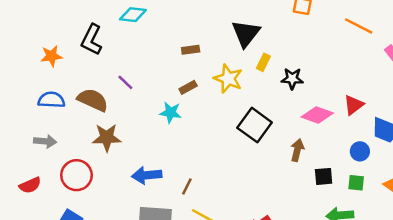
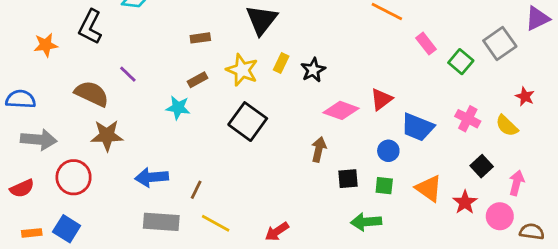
yellow rectangle: (263, 62) -> (281, 63), moved
black star: (292, 79) -> (313, 70), turned -30
blue semicircle: (51, 100) -> (21, 99), moved
black square: (255, 125) -> (248, 122), moved
gray arrow: (45, 141) -> (39, 140), size x1.4

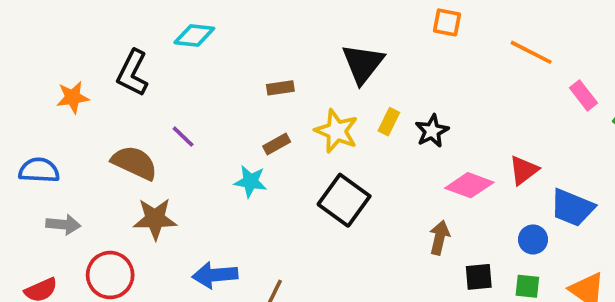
gray arrow: (39, 140) -> (63, 224), size x0.7

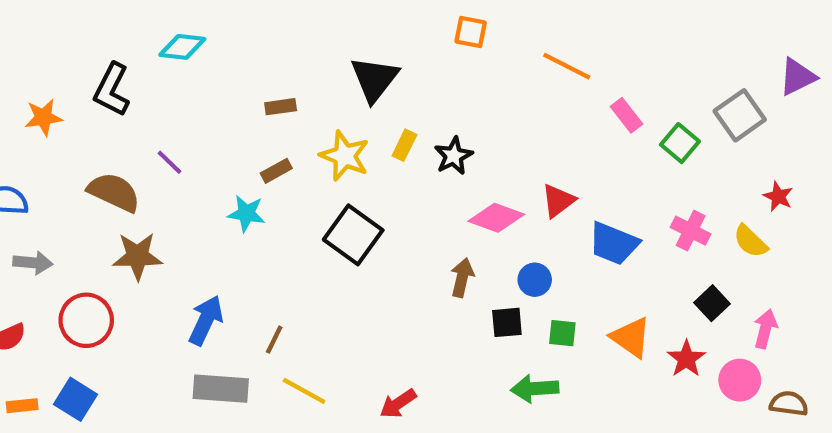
blue circle: (533, 239) -> (535, 280), moved
blue arrow: (215, 275) -> (206, 320), turned 120

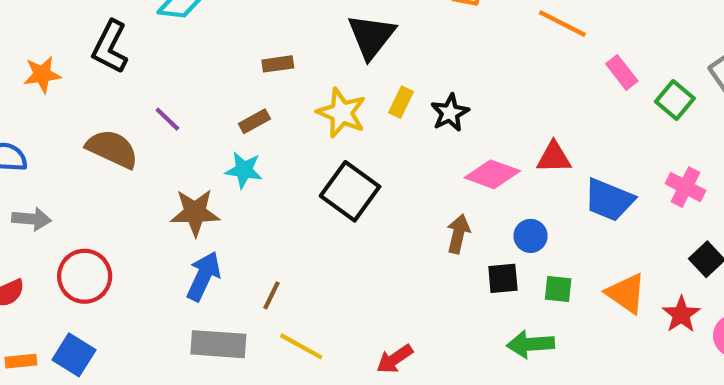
brown rectangle: (276, 171) -> (254, 121), moved
red triangle: (558, 201) -> (554, 157), turned 36
brown star: (137, 256) -> (195, 213), moved

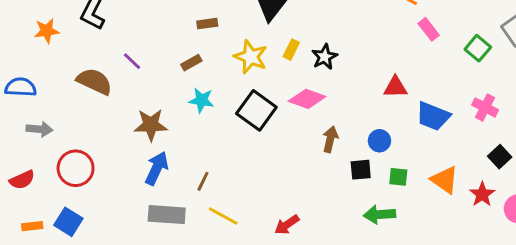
pink rectangle: (622, 72) -> (429, 29), moved
cyan star: (244, 170) -> (201, 100), moved
pink diamond: (492, 174) -> (307, 99), moved

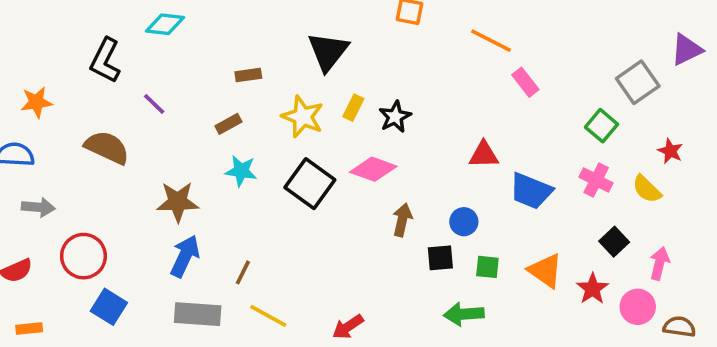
orange star: (47, 31) -> (36, 102), moved
green square: (478, 48) -> (601, 126), moved
purple line: (132, 61) -> (154, 104), moved
blue square: (68, 222) -> (109, 307), moved

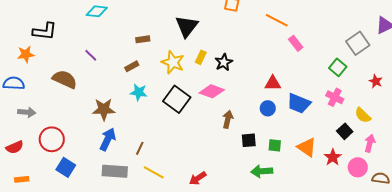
black L-shape: (105, 60) -> (45, 31), moved, turned -110
yellow semicircle: (647, 189) -> (363, 115), moved
blue circle: (464, 222) -> (268, 108), moved

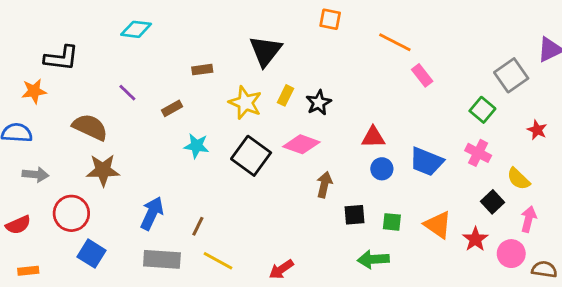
brown rectangle: (132, 66) -> (172, 108), moved
red triangle: (273, 83) -> (373, 137), moved
brown star: (104, 109) -> (103, 170), moved

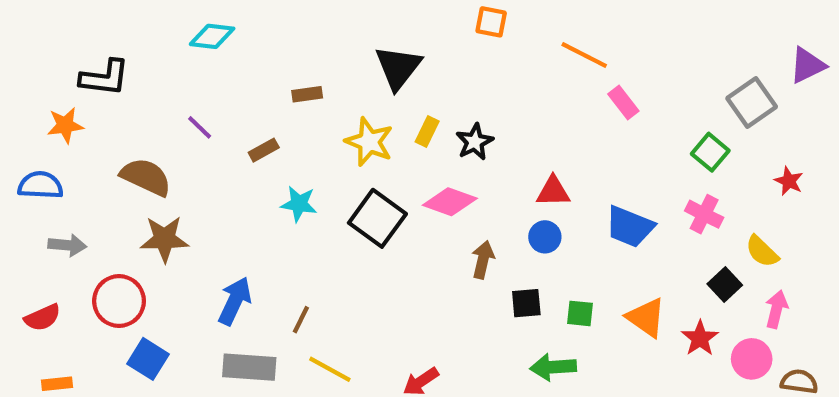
blue circle: (382, 169) -> (545, 237), moved

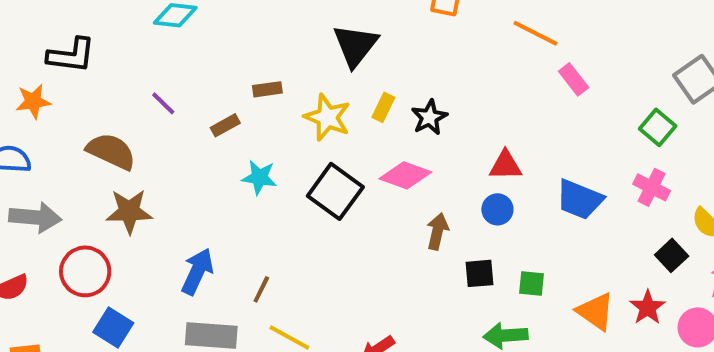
brown rectangle: (307, 94) -> (267, 89), moved
gray arrow: (67, 245) -> (35, 217), size x1.4
orange triangle: (646, 318) -> (596, 311), moved

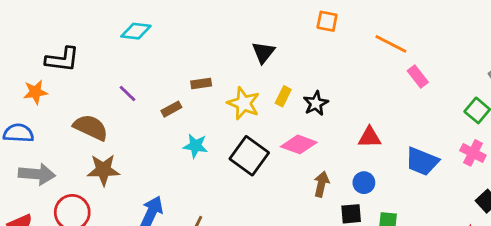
black triangle: (355, 45) -> (263, 52), size x0.7
blue circle: (497, 209) -> (364, 183), moved

